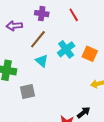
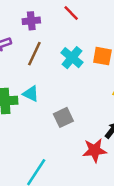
cyan triangle: (42, 61) -> (31, 94), moved
gray square: (27, 92) -> (63, 117), moved

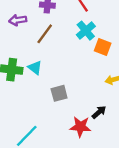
cyan cross: (72, 58) -> (86, 31), moved

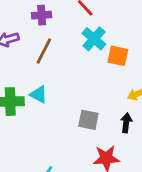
gray square: (59, 93) -> (88, 120), moved, turned 35
black arrow: (99, 112) -> (126, 123), moved, turned -32

